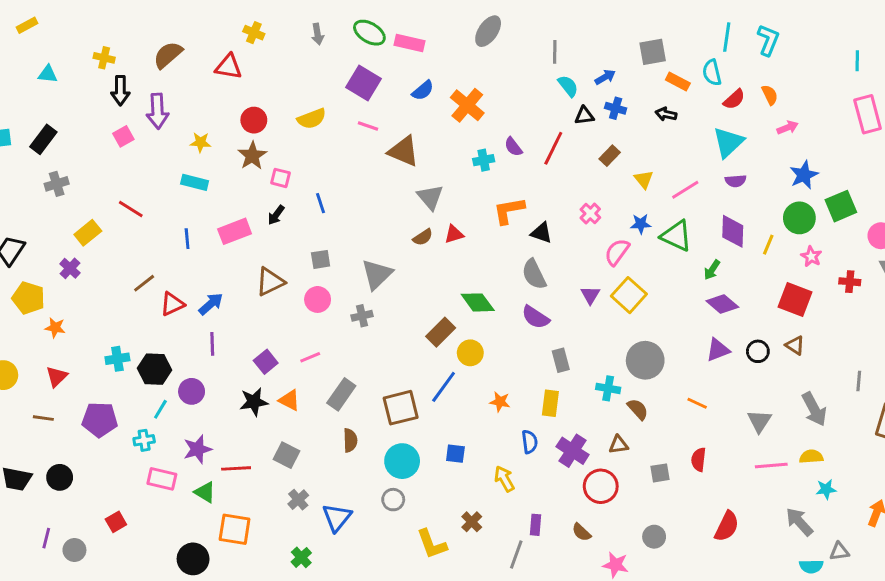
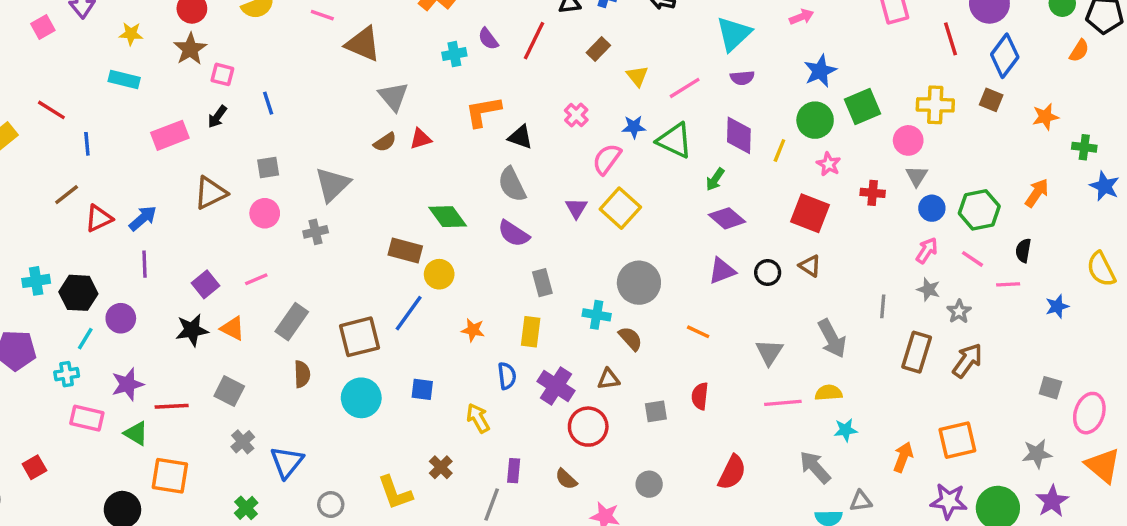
blue line: (187, 239) -> (87, 144), moved
brown rectangle: (441, 332) -> (405, 251), turned 60
gray circle: (393, 500) -> (331, 504), moved

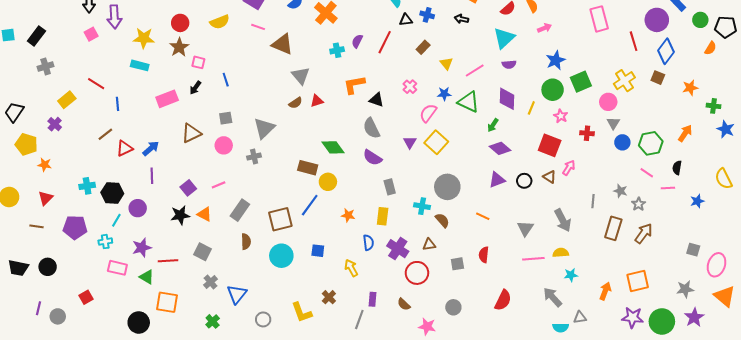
yellow star: (131, 34) -> (144, 38), size x1.5
purple semicircle: (488, 39) -> (357, 41), turned 64
yellow cross: (935, 105) -> (624, 81), turned -35
pink arrow: (927, 251) -> (569, 168), moved

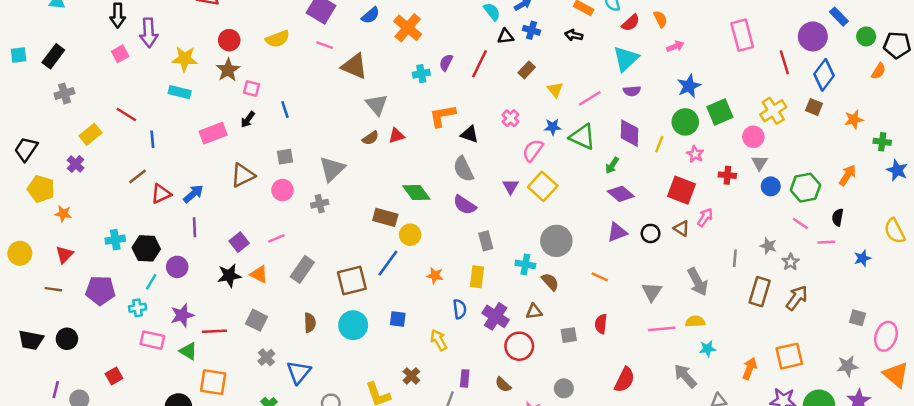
brown semicircle: (246, 242) -> (310, 323), moved

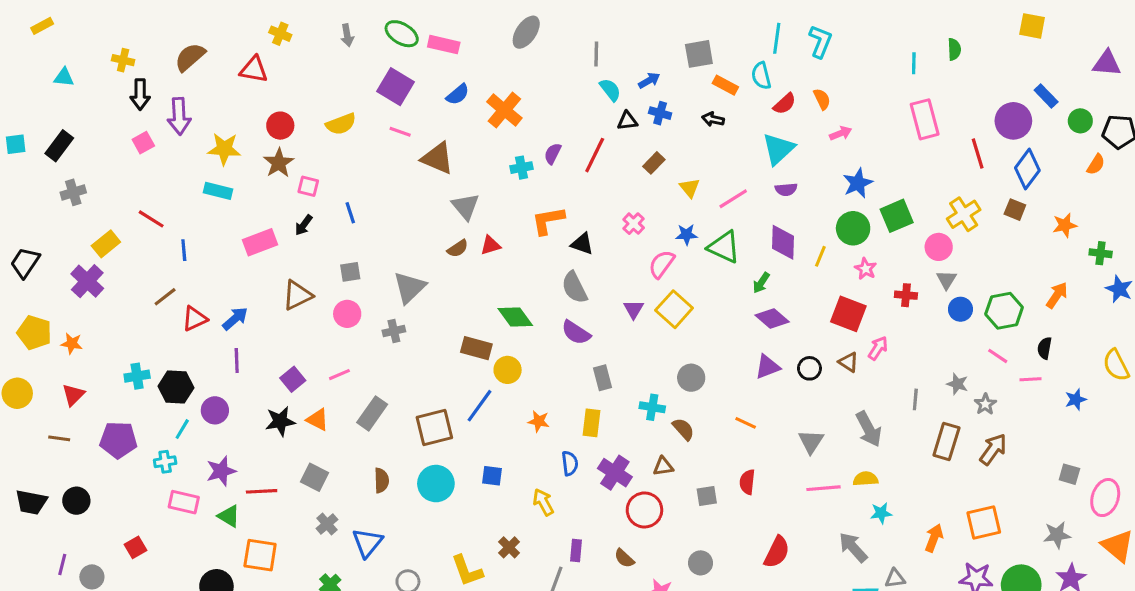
purple cross: (76, 164) -> (87, 281), size x1.5
yellow pentagon: (41, 189) -> (34, 333), moved
gray circle: (556, 241) -> (691, 378), size x0.7

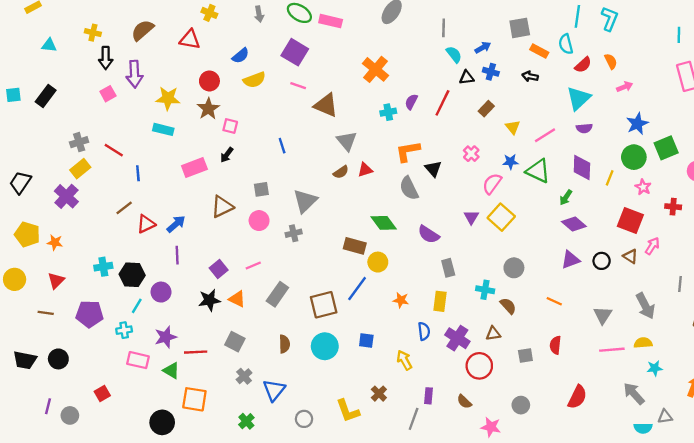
blue semicircle: (458, 94) -> (241, 56), moved
gray cross: (73, 192) -> (79, 142), moved
blue line: (350, 213) -> (282, 146), moved
black triangle: (582, 244) -> (433, 169), turned 30
gray semicircle: (574, 287) -> (409, 188), moved

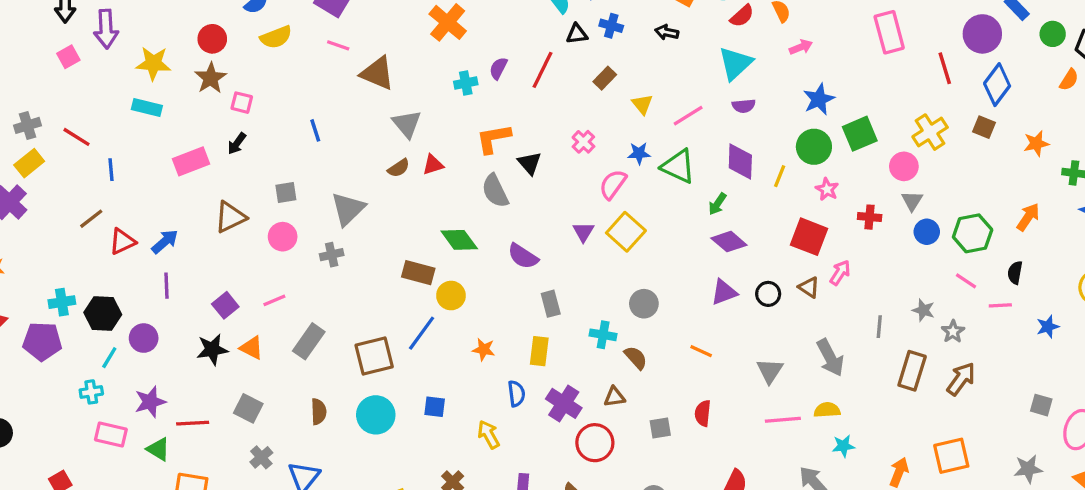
purple pentagon: (89, 314) -> (42, 341), moved

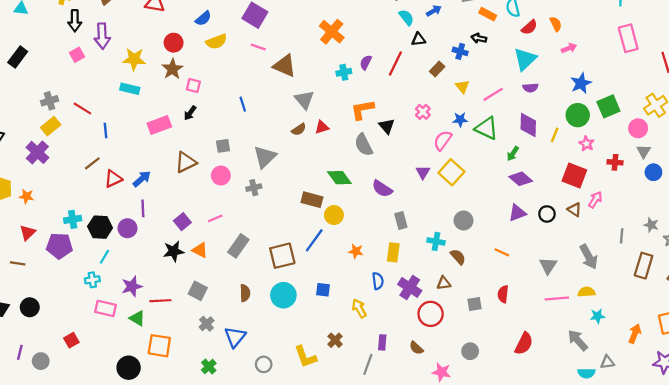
blue cross: (611, 26) -> (460, 51), moved
purple circle: (144, 338) -> (127, 228), moved

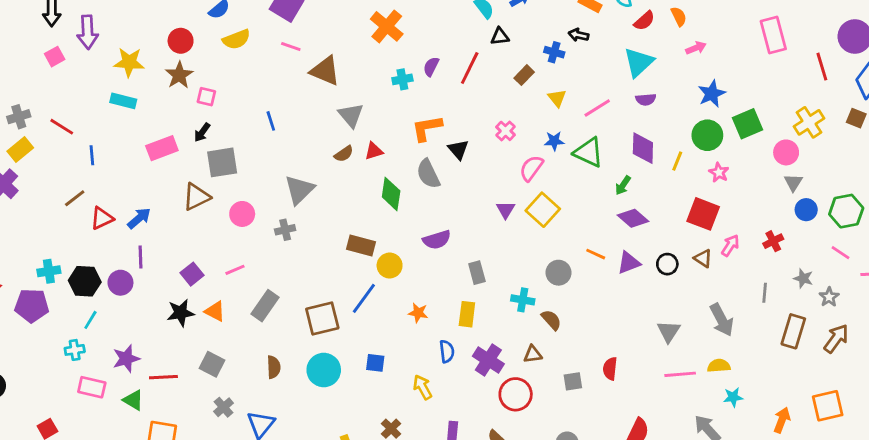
gray square: (223, 146) -> (222, 162), moved, size x1.6
red cross: (615, 162) -> (773, 241), moved, turned -32
green diamond: (339, 178) -> (391, 194), moved, turned 45
purple semicircle: (382, 189) -> (437, 240), moved, turned -50
orange line: (502, 252) -> (596, 254), moved

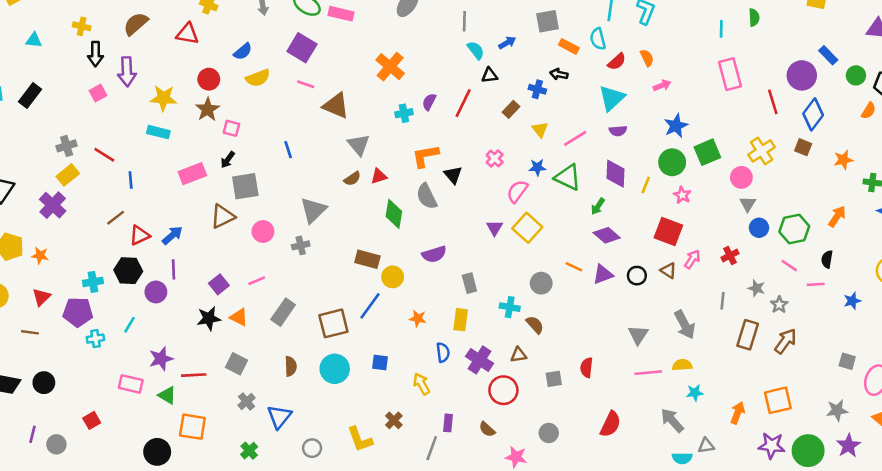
black hexagon: (85, 281) -> (128, 271), moved
cyan cross: (75, 350) -> (95, 339), moved

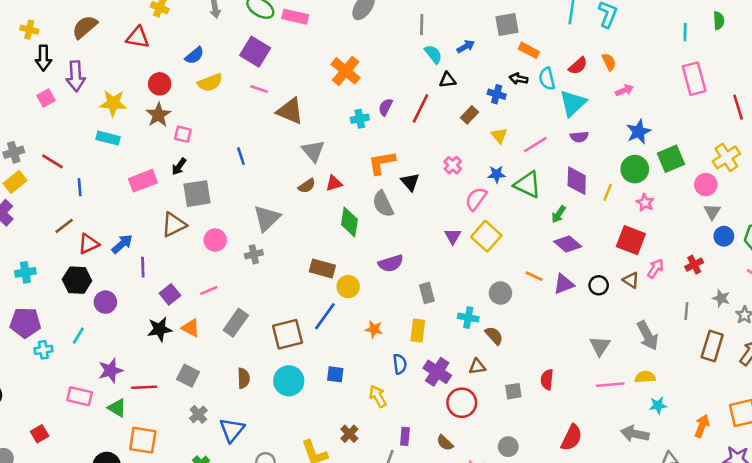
cyan semicircle: (598, 39) -> (547, 79), moved
purple line: (174, 269) -> (143, 267), moved
cyan cross: (93, 282) -> (25, 272), moved
gray arrow: (672, 420) -> (635, 434), turned -36

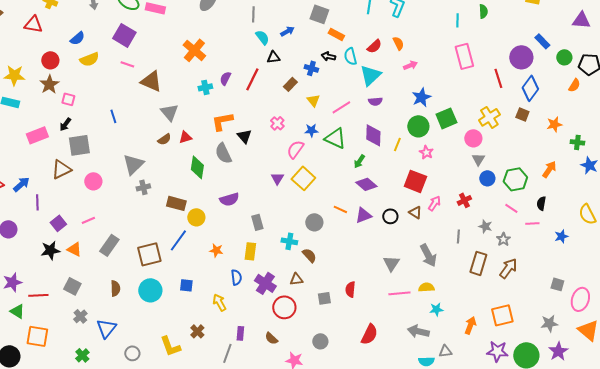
gray square: (507, 24) -> (319, 14), turned 30
gray cross: (254, 254) -> (143, 187), moved

